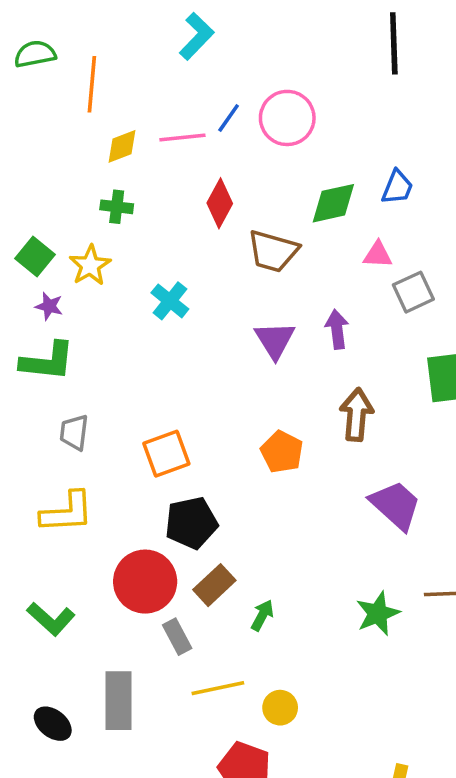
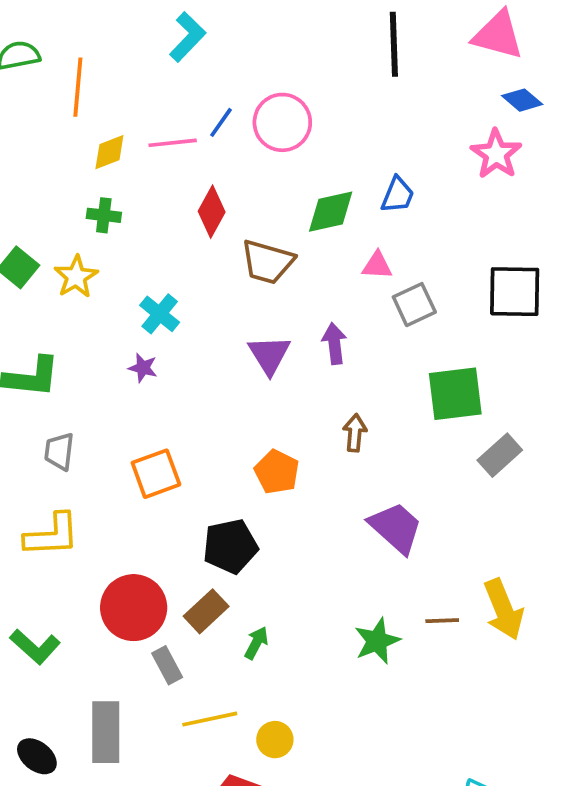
purple star: (49, 306) -> (143, 368), moved
brown arrow: (356, 415) -> (355, 433), size x0.7
black pentagon: (191, 523) -> (230, 546), moved

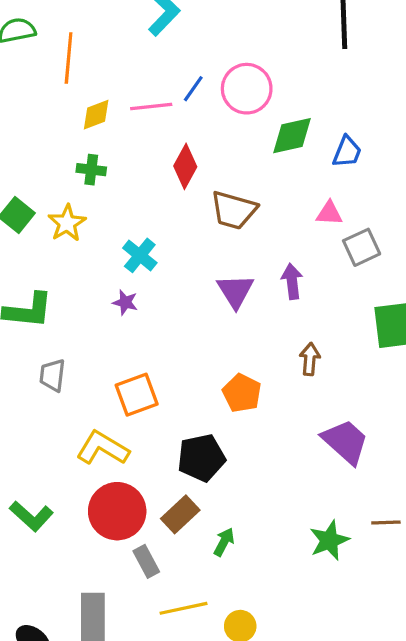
green diamond: (331, 212) -> (292, 136), moved
yellow L-shape: (52, 535) -> (103, 448), moved, turned -146
green L-shape: (35, 647) -> (31, 516), moved

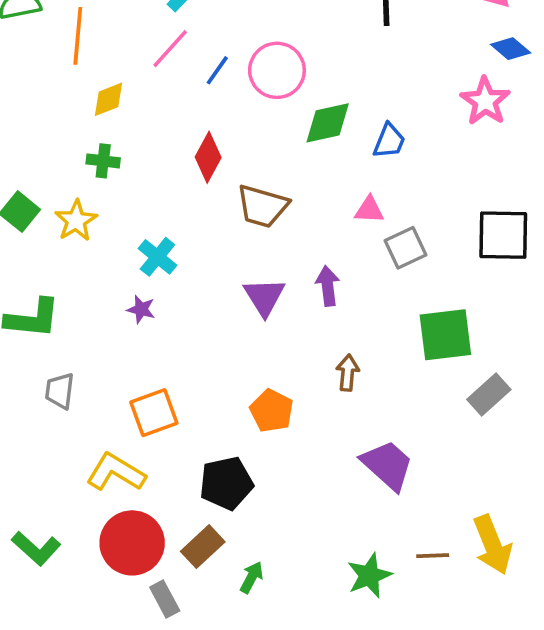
pink line: (151, 107) -> (170, 49), moved, turned -42

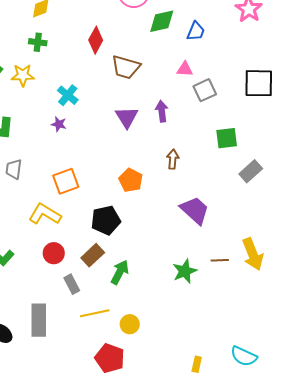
yellow star: (76, 221) -> (23, 75), turned 30
green square: (445, 335) -> (227, 138), size x0.7
red circle: (132, 543) -> (54, 253), size x0.6
green arrow: (252, 577) -> (120, 272), size x1.4

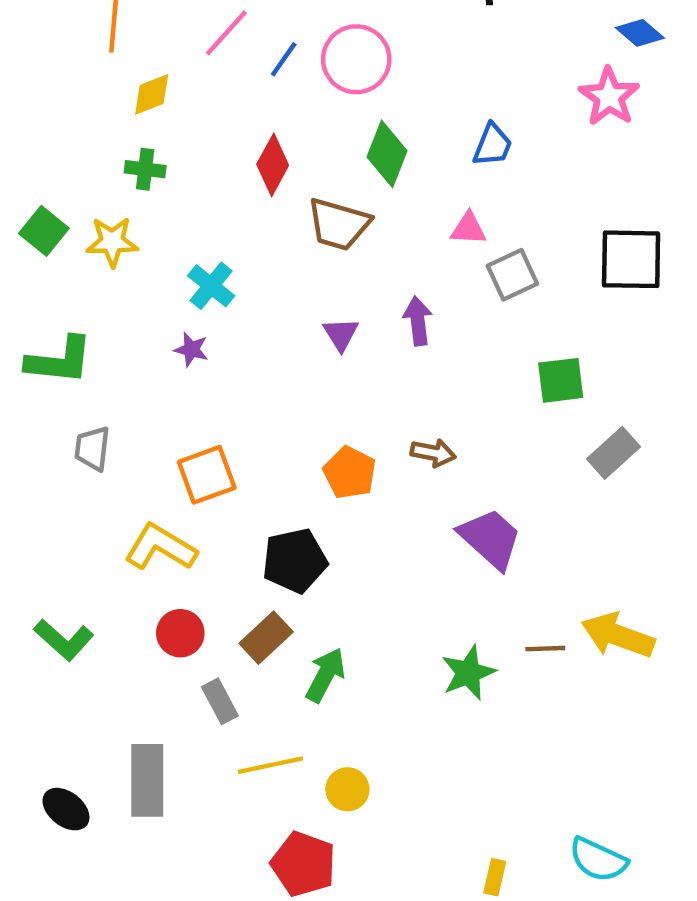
green diamond: (162, 21) -> (387, 154), moved, turned -56
purple triangle: (127, 117) -> (341, 334), size x0.7
brown arrow: (173, 159) -> (433, 453), moved, turned 96
yellow arrow: (253, 254) -> (618, 635), turned 132

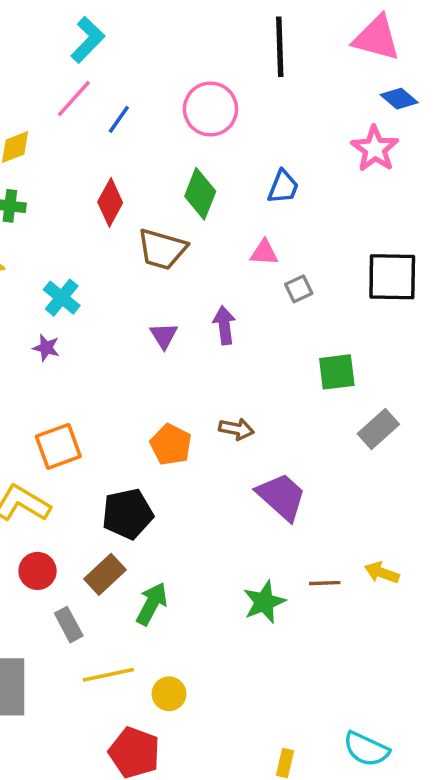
pink circle: (356, 59) -> (211, 109), moved
gray square: (512, 275) -> (299, 289), size x0.7
yellow arrow: (618, 635) -> (382, 573), size x0.6

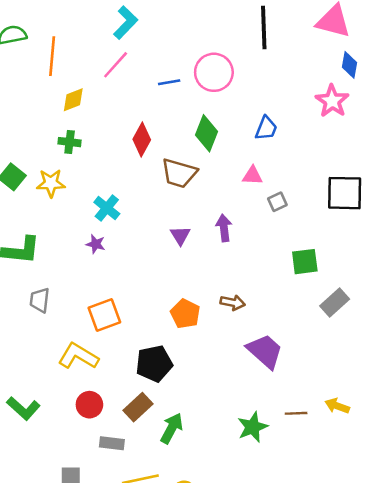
blue diamond: (399, 99) -> (350, 65), turned 60
blue line: (119, 119) -> (169, 82), moved, turned 45
gray rectangle: (69, 625) -> (112, 443), turned -55

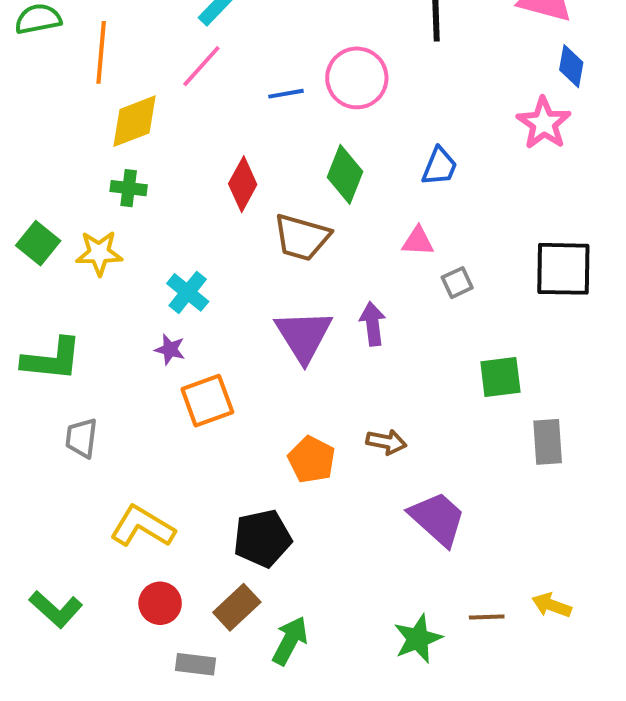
yellow diamond: (73, 100) -> (135, 121), size x1.4
purple triangle: (180, 235) -> (304, 336), size x1.8
gray rectangle: (335, 303) -> (548, 442), turned -52
orange square: (104, 315) -> (207, 401), moved

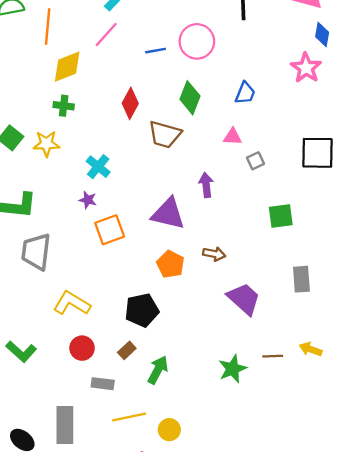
purple triangle: (304, 336) -> (168, 214), moved, turned -45
gray trapezoid: (81, 438) -> (36, 252), size x1.6
gray rectangle: (548, 442) -> (301, 279), moved
brown rectangle: (237, 607) -> (127, 350), size x0.7

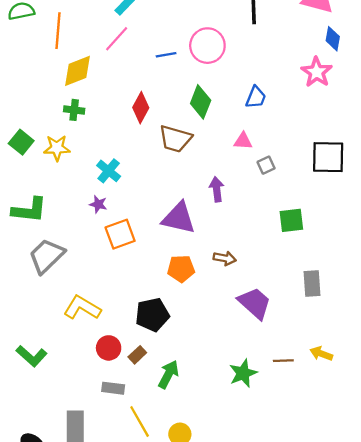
gray trapezoid: (36, 252) -> (47, 256), turned 39
orange pentagon: (170, 264) -> (181, 269), turned -30
red circle: (82, 348) -> (109, 348), moved
yellow line: (129, 417) -> (140, 422), turned 72

